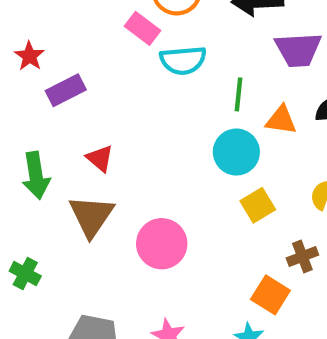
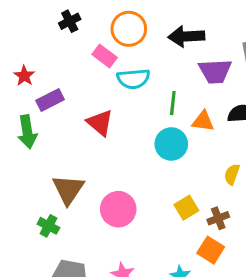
red triangle: (100, 158) -> (100, 123), moved, size x1.4
green arrow: (36, 175) -> (27, 132), moved
yellow square: (258, 205) -> (186, 208), moved
green cross: (25, 274) -> (48, 226), moved
orange square: (270, 295) -> (211, 250), moved

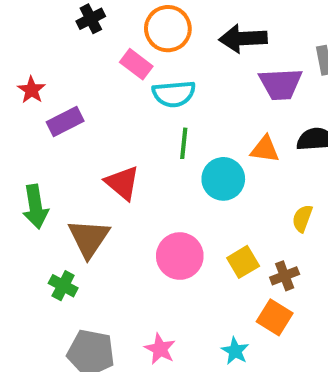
green line: (173, 103) -> (184, 143), moved
red triangle: (100, 123) -> (122, 183), moved
green arrow: (27, 132) -> (35, 207), moved
pink circle: (118, 209) -> (180, 256), moved

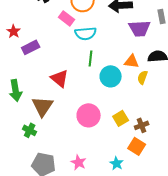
yellow semicircle: (302, 218) -> (143, 77), moved

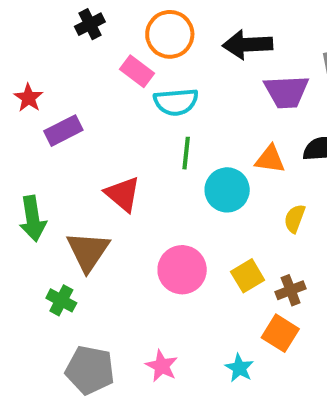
yellow semicircle: (143, 77) -> (295, 219), moved

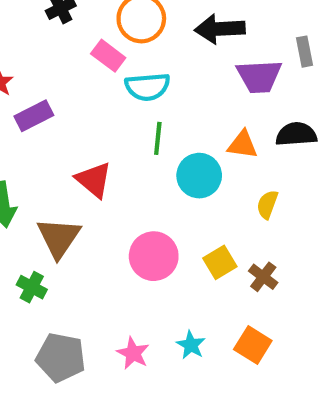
brown cross: (291, 290) -> (263, 277), turned -32
orange square: (280, 333) -> (253, 345), moved
cyan star: (239, 368) -> (191, 345), moved

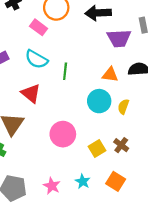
cyan semicircle: (147, 87) -> (36, 59), moved, turned 35
cyan circle: (199, 176) -> (99, 101), moved
yellow square: (220, 262) -> (97, 148), moved

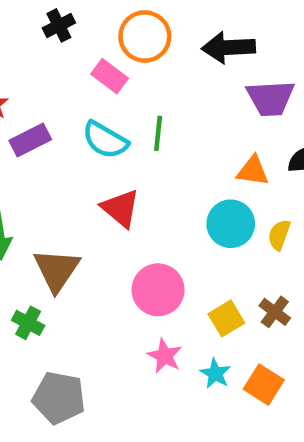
green line: (65, 71) -> (158, 133), moved
red triangle: (31, 93) -> (121, 208), moved
cyan star: (83, 181) -> (215, 374), moved
pink star: (52, 186) -> (165, 356), moved

